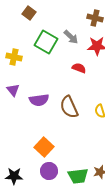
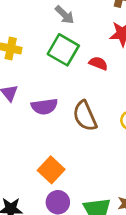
gray arrow: (71, 37) -> (65, 15), moved
green square: (46, 42) -> (63, 50), moved

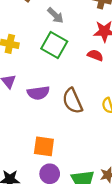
red semicircle: (98, 63) -> (95, 55), moved
orange square: (51, 170) -> (44, 146), turned -35

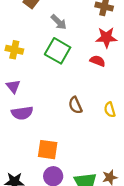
purple semicircle: (38, 93) -> (22, 113), moved
brown semicircle: (72, 101) -> (75, 105), size x0.7

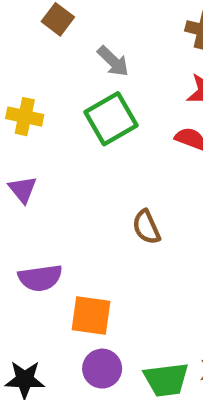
green square: (58, 51) -> (111, 119), turned 30
purple semicircle: (22, 113) -> (40, 278), moved

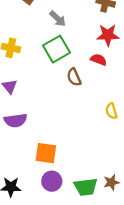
brown semicircle: (146, 227) -> (74, 77), moved
purple semicircle: (40, 278) -> (16, 120), moved

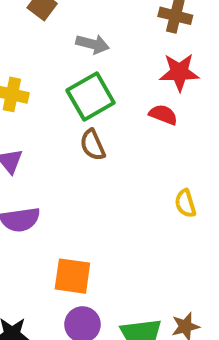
gray arrow: (58, 19) -> (93, 44), turned -30
brown semicircle: (74, 77) -> (93, 145), moved

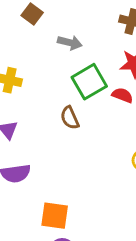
green square: (91, 96) -> (89, 82), moved

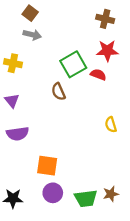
gray arrow: (70, 43) -> (32, 35), moved

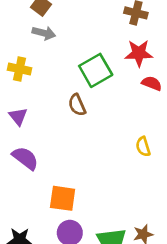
red semicircle: (98, 75) -> (152, 83), moved
purple semicircle: (18, 134) -> (25, 158), turned -135

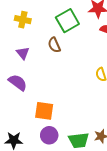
yellow cross: (20, 69) -> (23, 20), moved
purple triangle: (18, 116) -> (23, 53), moved

